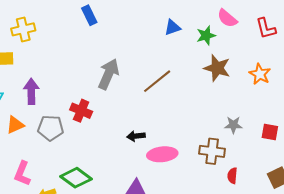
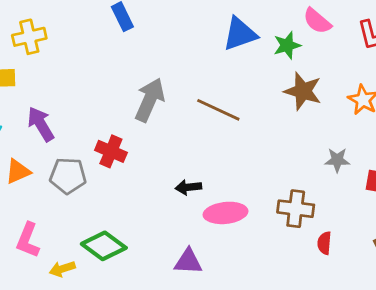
blue triangle: (172, 27) -> (240, 34), size x1.5
brown line: (157, 81) -> (218, 110), turned 64
purple arrow: (31, 91) -> (41, 124), turned -30
gray star: (233, 125) -> (337, 160), moved

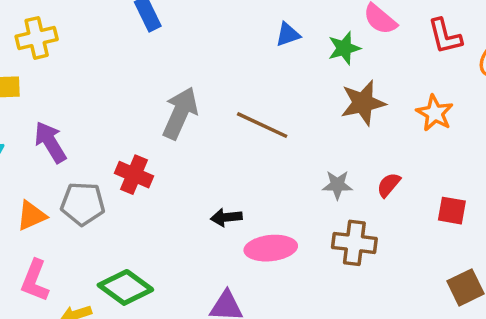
blue triangle: (240, 34) -> (288, 35), size x0.6
brown star: (303, 91) -> (363, 103), turned -30
gray star: (337, 160) -> (337, 185), moved
orange triangle: (18, 171) -> (31, 216), moved
red semicircle: (324, 243) -> (389, 185), moved, turned 35

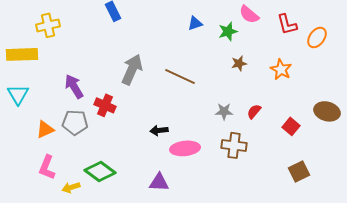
brown star: (363, 103) -> (239, 63), size x0.6
purple arrow: (50, 142) -> (74, 86), moved
red square: (452, 211) -> (291, 126), turned 30

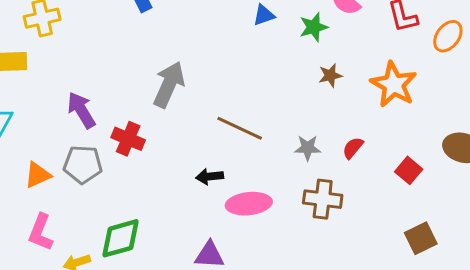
orange star: (281, 69) -> (394, 84), size x1.4
brown line: (180, 76) -> (240, 128), moved
green diamond: (100, 171) -> (121, 238), turned -52

